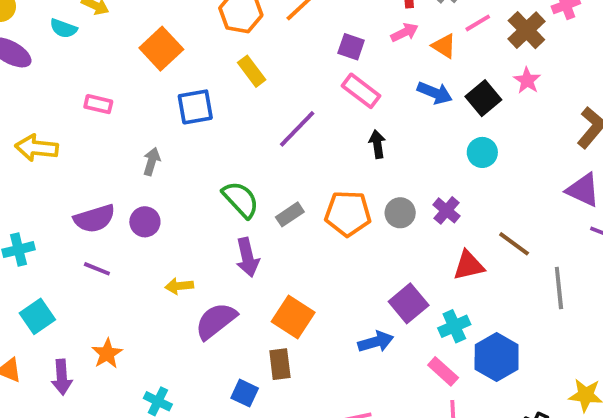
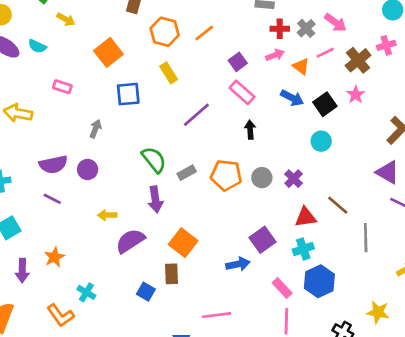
cyan semicircle: (63, 28) -> (37, 46), moved
purple square: (351, 47) -> (238, 62), turned 30
cyan cross: (454, 326) -> (303, 249), moved

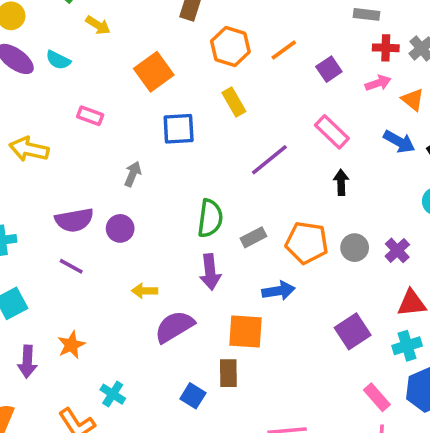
purple square: (238, 62) -> (329, 69), moved
green semicircle: (154, 160) -> (210, 218), turned 44
orange square: (183, 243) -> (245, 331), turned -36
blue arrow: (238, 264) -> (279, 291), moved

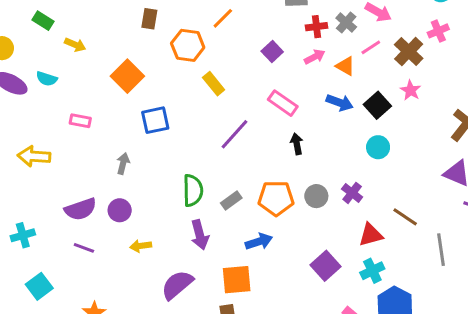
orange line: (284, 50) -> (223, 18), moved
yellow rectangle: (234, 102) -> (214, 84), moved
yellow arrow: (145, 291) -> (141, 246), moved

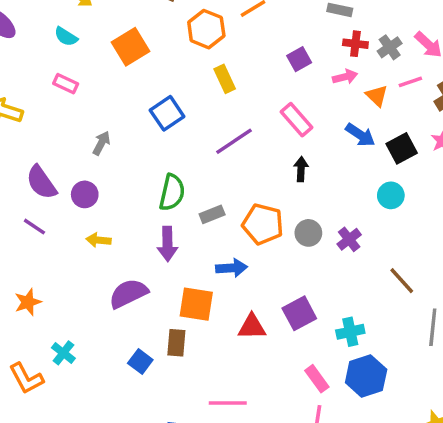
cyan semicircle: (47, 79) -> (66, 37), moved
blue square: (155, 120) -> (167, 113), moved, turned -36
purple semicircle: (81, 209) -> (41, 182), turned 60
red triangle: (371, 235) -> (252, 327), moved

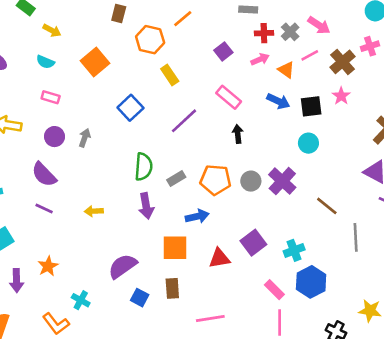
black square: (402, 148) -> (311, 106), turned 30
purple circle: (85, 194) -> (54, 137), moved
purple cross: (349, 239) -> (282, 181), size x1.5
purple semicircle: (128, 293) -> (123, 266), moved
brown rectangle: (176, 343) -> (172, 288), moved

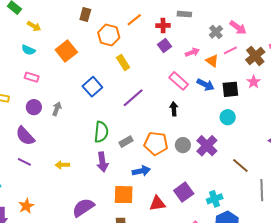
red cross: (264, 33) -> (163, 26), moved
pink rectangle: (229, 97) -> (179, 81), moved

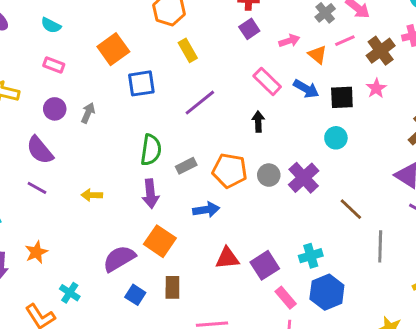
orange square: (66, 51) -> (113, 49), moved
blue square: (92, 87) -> (141, 83), turned 30
purple square: (184, 192) -> (265, 265), moved
orange square: (124, 195) -> (160, 241), moved, turned 30

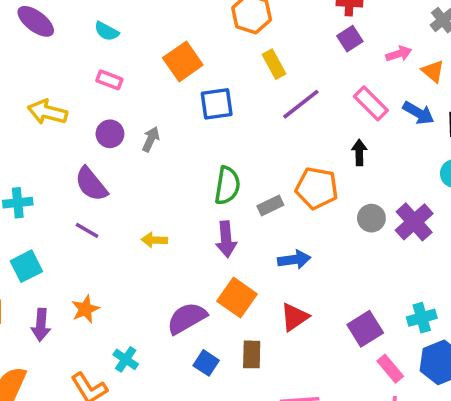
purple line: (200, 103) -> (301, 104), moved
orange pentagon: (230, 171) -> (317, 188), moved
red triangle: (227, 258) -> (294, 317), moved, turned -30

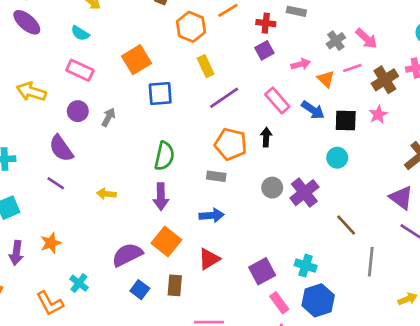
pink rectangle: (109, 80) -> (80, 70), size x1.4
orange pentagon: (317, 188) -> (231, 144), moved
gray rectangle: (270, 206) -> (216, 176), moved, turned 30
cyan cross: (422, 318) -> (306, 266), turned 30

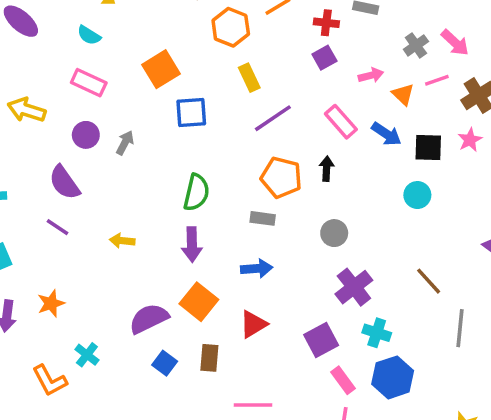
purple cross: (304, 193) -> (354, 287), moved

